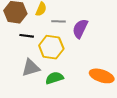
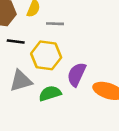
purple semicircle: (80, 29) -> (77, 74), moved

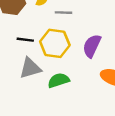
black line: (16, 41) -> (25, 40), moved
purple semicircle: (77, 74) -> (92, 46), moved

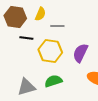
black line: (25, 40) -> (26, 38), moved
gray triangle: (30, 68) -> (26, 87), moved

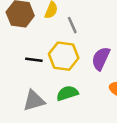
gray line: (57, 26) -> (72, 25), turned 64
black line: (26, 38) -> (34, 60), moved

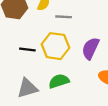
gray line: (72, 25) -> (64, 17), turned -63

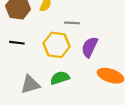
gray line: (64, 17) -> (72, 23), moved
black line: (27, 50) -> (17, 43), moved

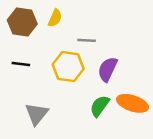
green semicircle: (60, 78) -> (100, 106), moved, turned -36
gray triangle: (30, 84) -> (37, 114), turned -35

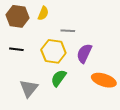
green semicircle: (100, 106) -> (59, 78), moved

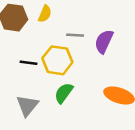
black line: (16, 49) -> (29, 63), moved
purple semicircle: (84, 53) -> (104, 41), moved

